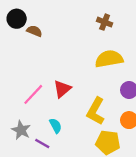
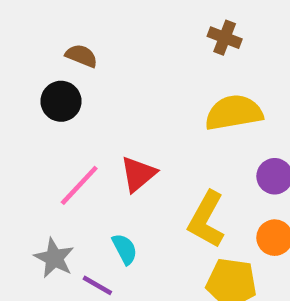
black circle: (17, 19) -> (61, 101), moved

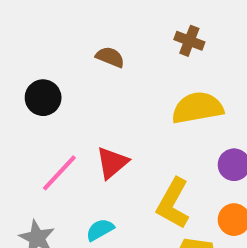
brown semicircle: (81, 56) -> (110, 57), moved
cyan semicircle: (125, 249) -> (100, 230), turned -92

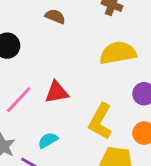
red triangle: (112, 163) -> (57, 92), turned 30

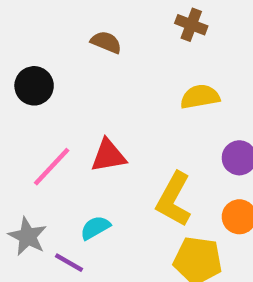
yellow semicircle: (118, 53) -> (200, 97), size x0.7

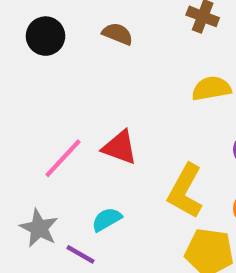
black circle: (34, 86) -> (46, 36), moved
red triangle: (108, 156) -> (120, 147), turned 30

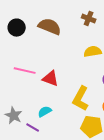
brown semicircle: (118, 34) -> (50, 27), size x1.6
pink line: (63, 158) -> (25, 71), moved, turned 60

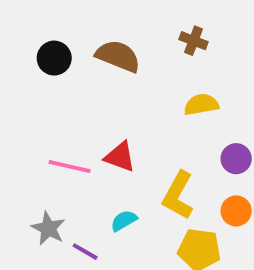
pink line: (25, 71) -> (70, 166), moved
cyan semicircle: (45, 112) -> (124, 221), moved

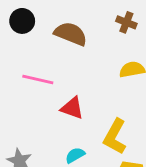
black circle: (54, 58) -> (22, 21), moved
pink line: (70, 166) -> (38, 79), moved

